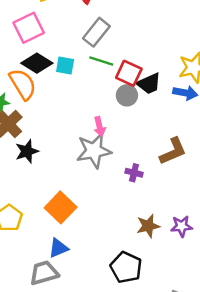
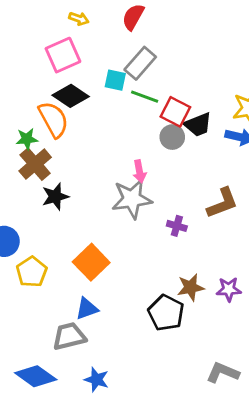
cyan square: (65, 65) -> (115, 80), moved
black pentagon: (126, 267) -> (166, 313), moved

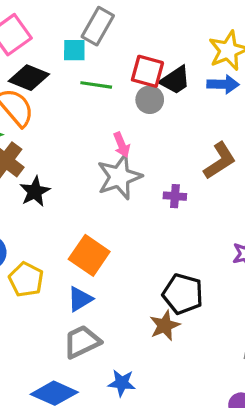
green line: (145, 97) -> (96, 85), moved
brown star: (191, 287) -> (165, 326), moved
blue triangle: (87, 309) -> (80, 299), moved

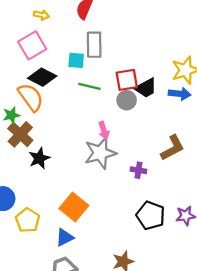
gray rectangle: (98, 26) -> (94, 45), turned -35
red square: (147, 71) -> (127, 80), turned -30
black pentagon: (183, 294) -> (151, 215), moved

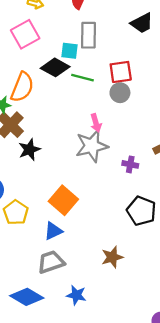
black diamond: (42, 77) -> (55, 67), moved
black trapezoid: (146, 88) -> (142, 23), moved
orange semicircle: (31, 97) -> (22, 87), turned 56

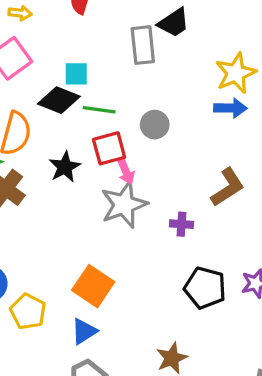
gray rectangle: (88, 35) -> (143, 45), moved
red square: (121, 72) -> (109, 148), moved
black star: (29, 150) -> (65, 167), moved

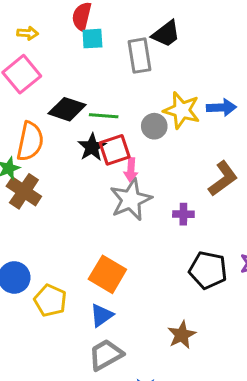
yellow star: (236, 73) -> (182, 110), moved, turned -30
cyan square: (76, 74) -> (92, 39), moved
black star: (65, 167) -> (92, 147), moved
pink arrow: (126, 171) -> (131, 170), turned 30

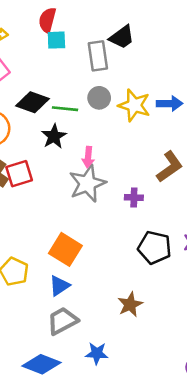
gray circle: (154, 126) -> (99, 98), moved
red square: (115, 150) -> (19, 174), moved

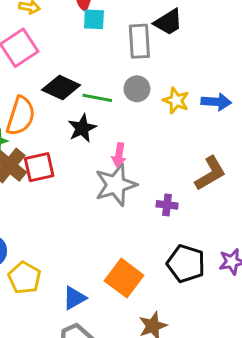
yellow star: (134, 105) -> (176, 101), size x0.7
orange square: (65, 249) -> (124, 278), moved

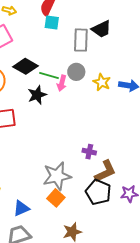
pink arrow: (119, 155) -> (62, 83), moved
brown L-shape: (210, 173) -> (105, 171), moved
gray star: (116, 185) -> (57, 176), moved
orange square: (124, 278) -> (56, 198), size x0.7

